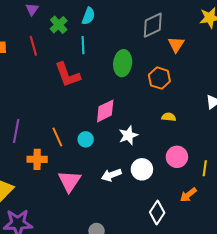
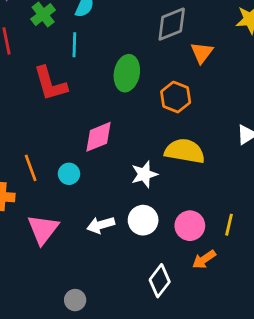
yellow semicircle: (169, 117) -> (185, 151), size x2.0
white star: (128, 135) -> (144, 174), moved
pink circle: (177, 157) -> (190, 226), moved

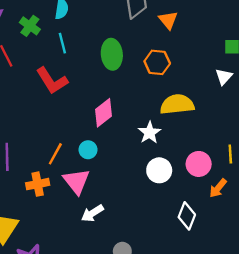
orange line: (31, 168) -> (55, 154), turned 65
white arrow: (101, 225) -> (92, 213), moved
pink triangle: (43, 229) -> (76, 181), moved

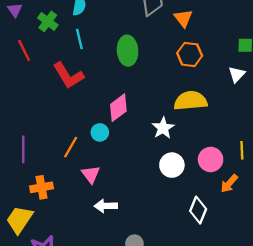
orange hexagon: (157, 62) -> (190, 54), moved
cyan circle: (88, 150) -> (100, 132), moved
pink triangle: (76, 181) -> (91, 174), size x0.7
orange cross: (38, 184) -> (42, 187), moved
white arrow: (92, 213) -> (106, 206), turned 30

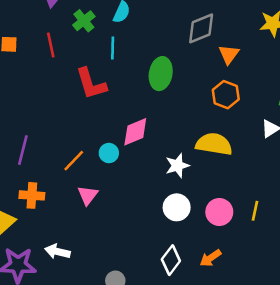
orange arrow: (229, 184) -> (210, 258), moved
white arrow: (106, 206) -> (58, 252), moved
white diamond: (198, 210) -> (171, 260), moved

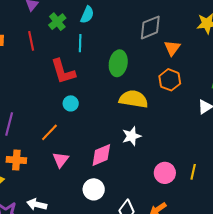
pink diamond: (135, 132) -> (101, 155), moved
yellow semicircle: (214, 144) -> (133, 99), moved
cyan circle: (109, 153) -> (71, 103), moved
white circle: (177, 207) -> (94, 189), moved

